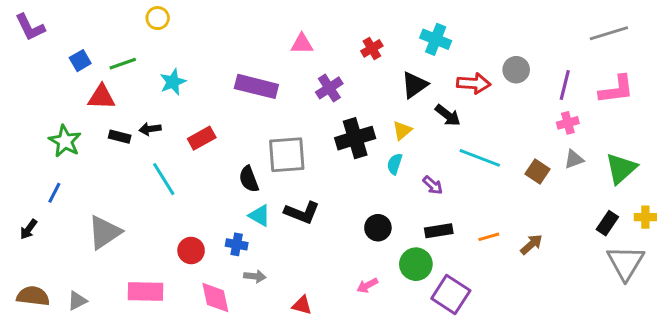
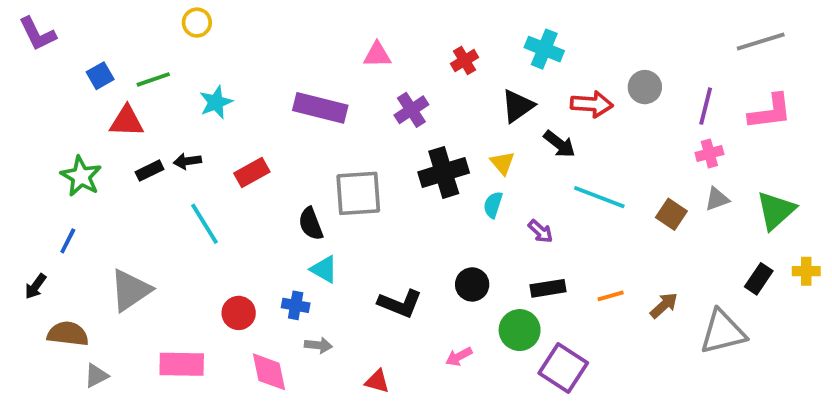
yellow triangle: (402, 130) -> (503, 163), turned -30
black rectangle: (120, 137) -> (149, 171), turned -40
black L-shape: (302, 213) -> (400, 303), moved
gray triangle: (626, 263) -> (723, 332), moved, turned 45
brown semicircle: (33, 296) -> (68, 334), moved

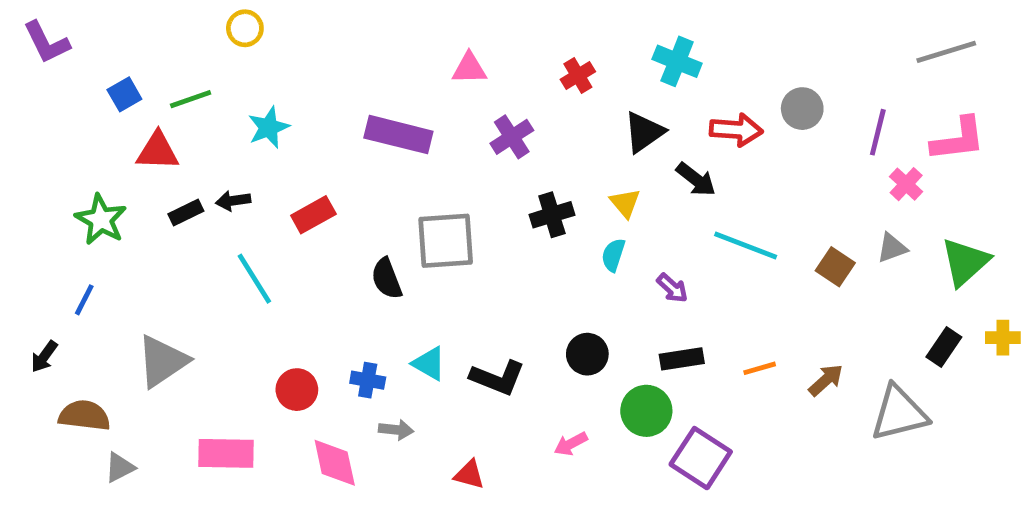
pink cross: (709, 154) -> (906, 184), moved, turned -32
black cross: (444, 172) -> (552, 215), size x0.7
cyan triangle: (324, 269) -> (429, 364), moved

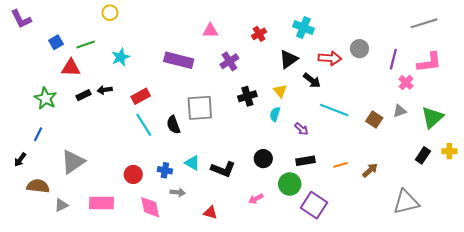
cyan line: (254, 279) -> (144, 125), moved
gray triangle: (899, 413) -> (406, 202), moved
gray triangle: (120, 467) -> (61, 205), moved

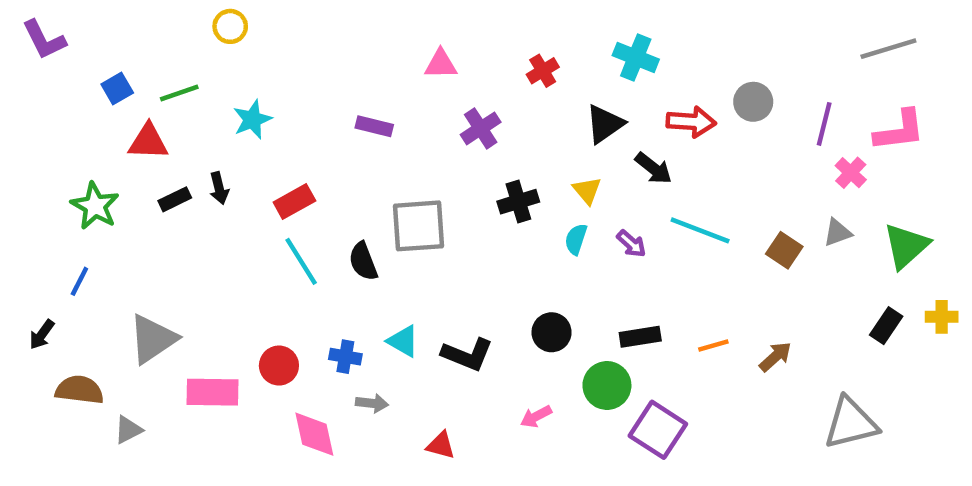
purple rectangle: (179, 60) -> (374, 126), size x0.6
black arrow: (105, 90) -> (219, 188), turned -96
purple arrow: (301, 129) -> (631, 244), moved
pink rectangle: (101, 203) -> (212, 392), moved

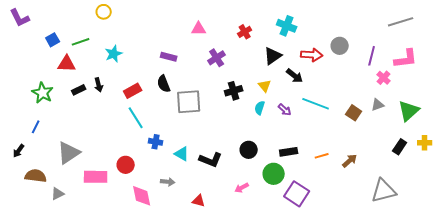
black semicircle: (363, 261) -> (164, 84), moved
blue cross: (345, 357) -> (156, 142), moved

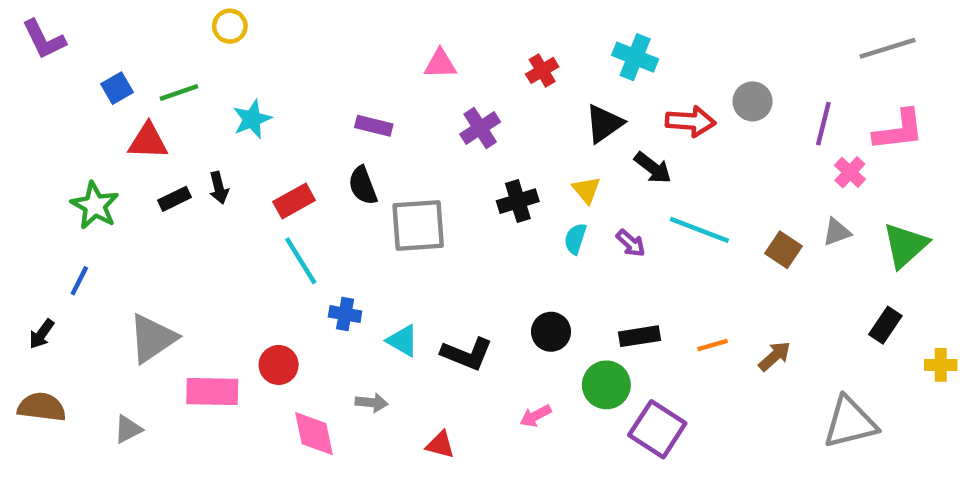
yellow cross: (425, 143) -> (941, 365), moved
brown semicircle: (36, 176) -> (42, 407), moved

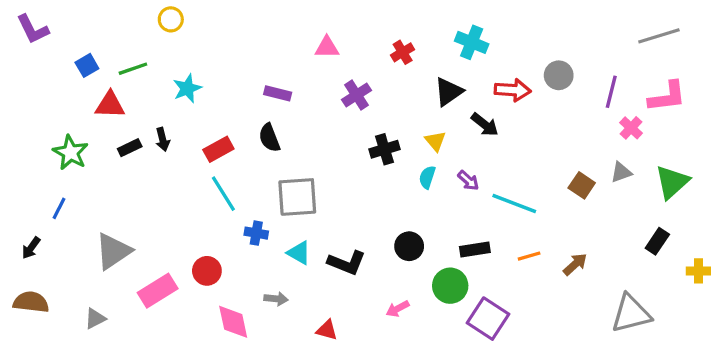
gray square: (418, 225) -> (297, 197), moved
cyan line: (699, 230) -> (514, 203), moved
pink rectangle: (212, 392) -> (158, 291), turned -33

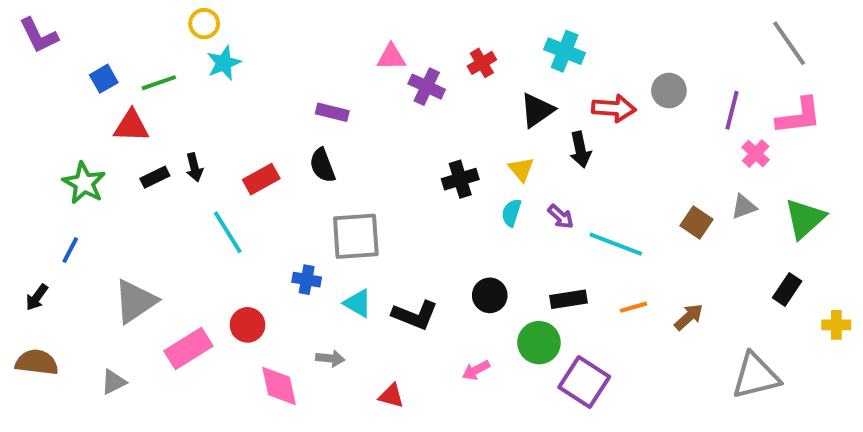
gray line: (659, 36) -> (789, 43), turned 72
cyan star: (187, 88) -> (224, 63), moved
purple cross: (357, 95) -> (427, 87), moved, turned -32
black arrow: (485, 125) -> (580, 150), turned 40
cyan line: (223, 194) -> (228, 232), moved

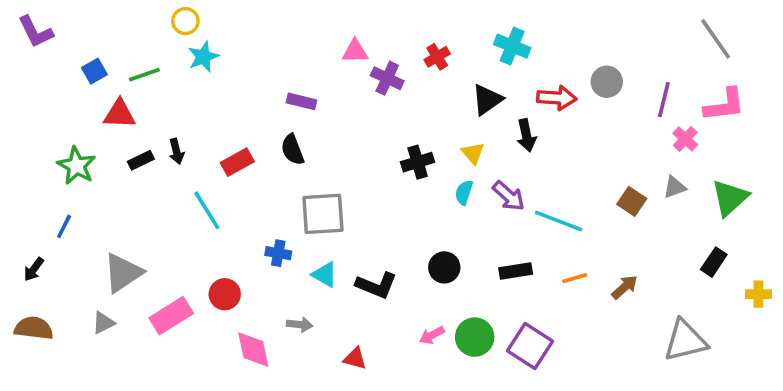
purple arrow: (561, 217) -> (509, 196), size x1.4
green circle: (539, 343) -> (475, 337), moved
gray triangle: (114, 382) -> (103, 323), moved

